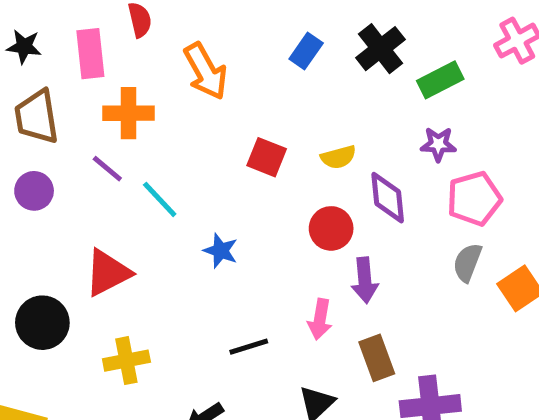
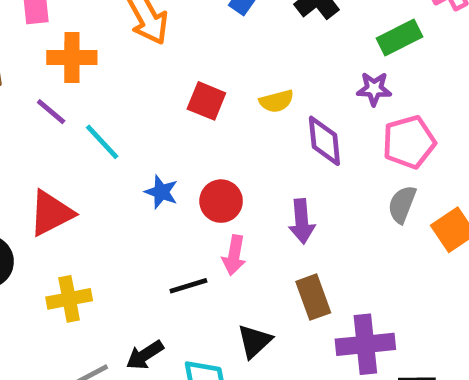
green rectangle: (440, 80) -> (399, 37), moved
red circle: (331, 228) -> (221, 201), moved
pink arrow: (320, 319) -> (234, 255), moved

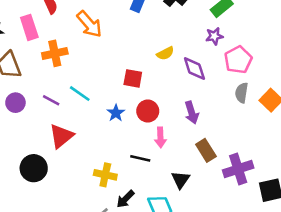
red square: (206, 101) -> (133, 78), moved
purple line: (51, 112) -> (51, 100), moved
blue star: (161, 192) -> (116, 113), turned 30
black line: (188, 286) -> (140, 158), turned 42
yellow cross: (69, 299) -> (105, 175), moved, turned 35

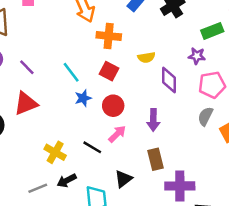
orange cross: (55, 53) -> (109, 36), moved
cyan line: (80, 94) -> (71, 72), moved
pink arrow: (160, 138) -> (117, 134), turned -150

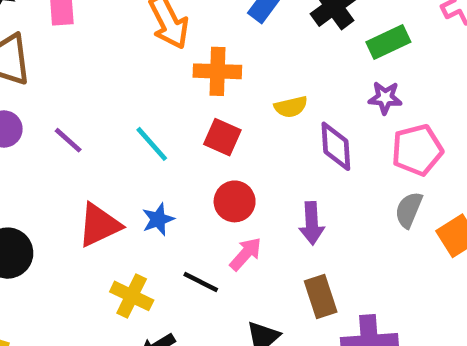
green rectangle: (212, 31) -> (388, 42), moved
blue star: (83, 98) -> (158, 219), moved
red triangle: (26, 103) -> (99, 225), moved

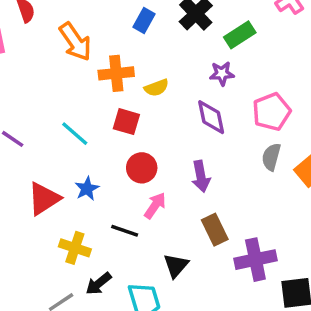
purple star: (385, 98) -> (222, 74), moved
yellow semicircle: (291, 107) -> (157, 88), moved

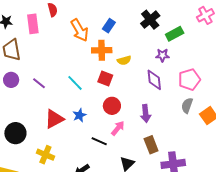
blue rectangle: (144, 21) -> (109, 26), moved
yellow cross: (75, 248) -> (45, 155), moved

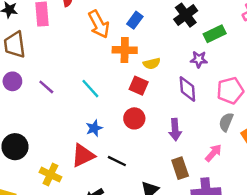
red square: (105, 78) -> (139, 86), moved
red triangle: (54, 119) -> (83, 155), moved
pink arrow: (118, 128) -> (213, 153), moved

